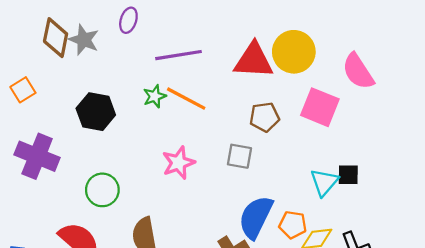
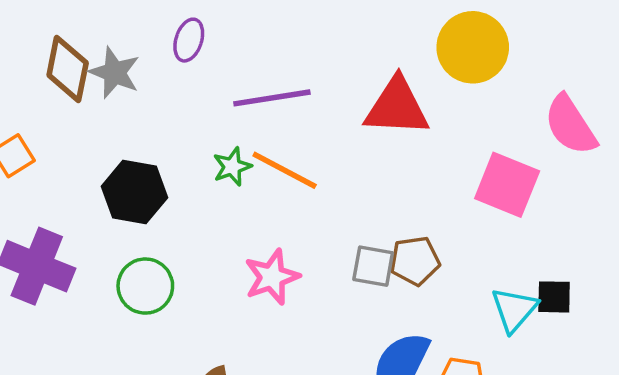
yellow circle: (294, 52) -> (473, 47), moved
brown pentagon: (264, 117) -> (415, 261), moved
green circle: (102, 190) -> (145, 286), moved

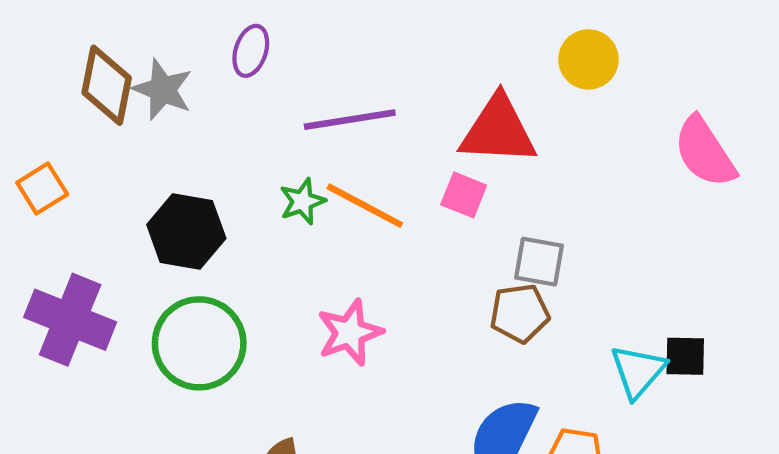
yellow circle: (473, 47) -> (588, 59), size x0.7
pink square: (507, 185) -> (464, 195), moved, size x0.6
gray square: (373, 266) -> (539, 262), moved
green circle: (145, 286) -> (199, 343), size x1.4

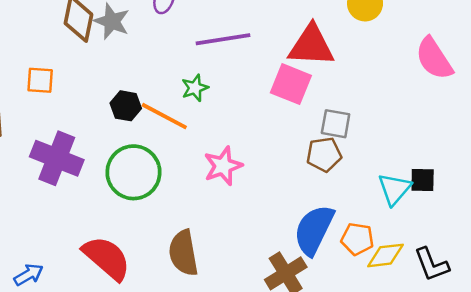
orange square: (42, 188) -> (40, 80), turned 36
pink square: (464, 195) -> (291, 84), size x1.5
orange line: (365, 206) -> (164, 116), moved
black hexagon: (186, 232) -> (126, 106), size x0.7

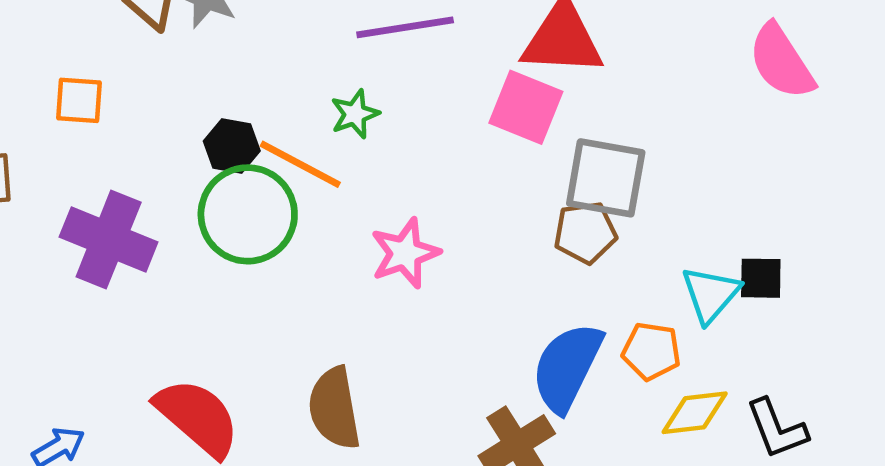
gray square: (336, 124) -> (606, 178), size x1.5
green circle: (133, 172) -> (248, 214), moved
orange pentagon: (357, 239) -> (651, 351), moved

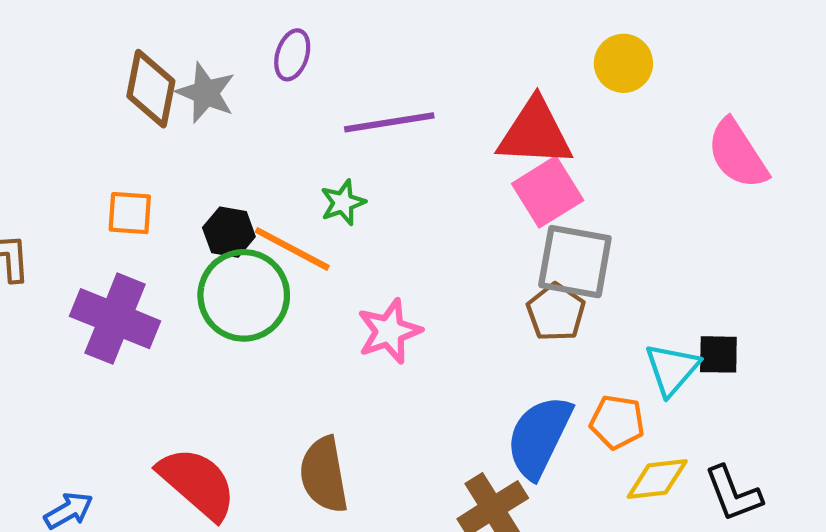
orange square: (79, 100) -> (130, 213), moved
pink square: (526, 107) -> (548, 192), moved, turned 36
brown pentagon: (585, 233) -> (556, 312), turned -30

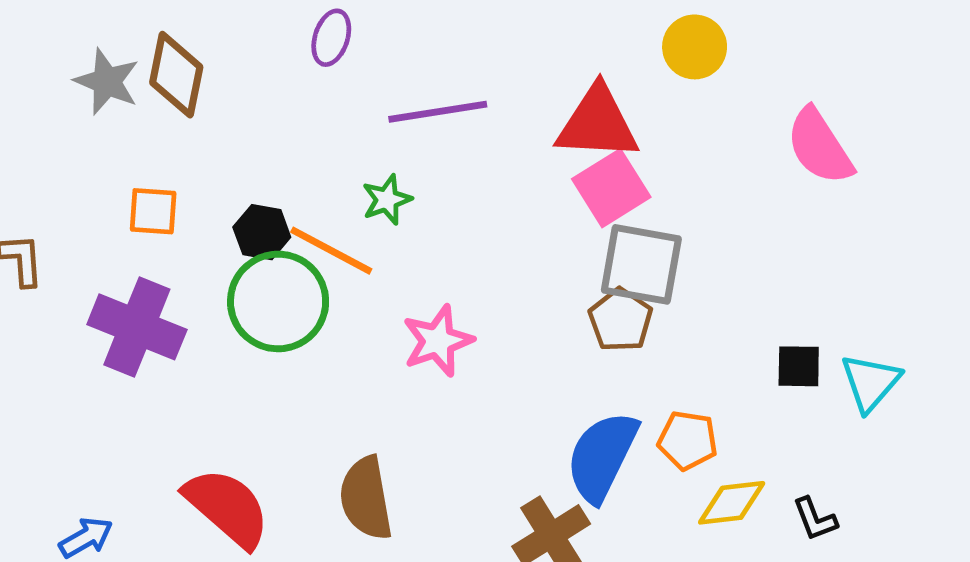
gray star: (206, 93) -> (107, 82), moved
cyan triangle: (672, 369) -> (870, 382), moved
black L-shape: (733, 494) -> (815, 519), size x0.7

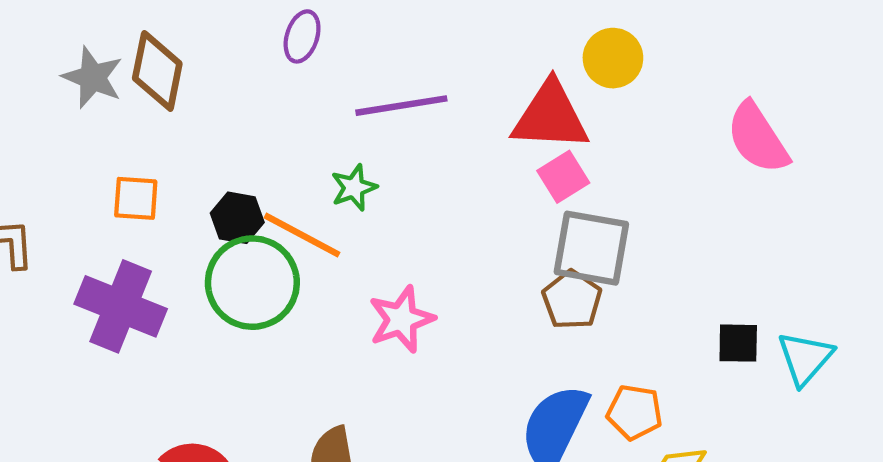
yellow circle: (695, 47) -> (613, 58), moved
pink square: (611, 188) -> (563, 177), size x0.7

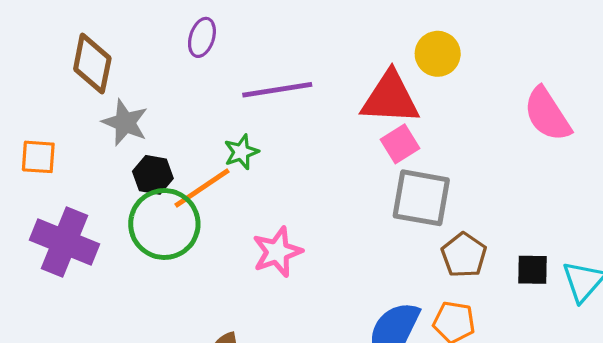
gray star: (93, 77) -> (125, 123), moved
orange square: (136, 198) -> (38, 157), moved
orange line: (302, 235) -> (202, 188), turned -62
brown pentagon: (572, 300) -> (464, 255), moved

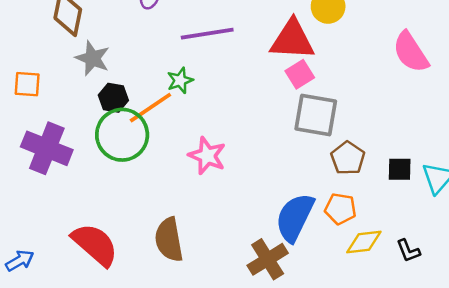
pink star: (277, 252) -> (207, 156), turned -30

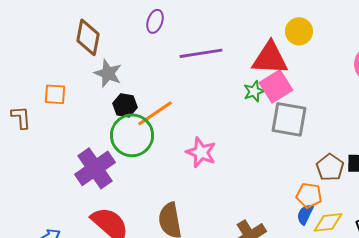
pink square: (300, 74) -> (276, 86), size x1.4
green star: (180, 80) -> (254, 91), moved
purple cross: (47, 148) -> (95, 168), moved, turned 33
brown pentagon: (348, 158) -> (330, 167), moved
blue semicircle: (295, 217) -> (305, 214), moved, size x0.5

